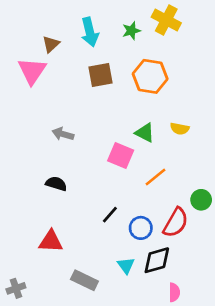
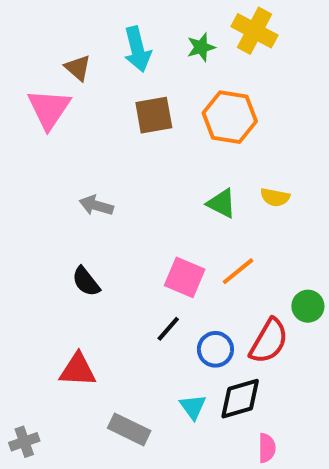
brown triangle: (51, 44) -> (78, 68), turned -36
pink square: (121, 156) -> (185, 277), moved
black semicircle: (56, 184) -> (86, 282), turned -145

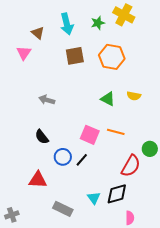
pink triangle: (49, 109) -> (24, 53), size x0.7
orange line: (238, 271) -> (116, 132), turned 54
blue circle: (215, 349) -> (63, 157), moved

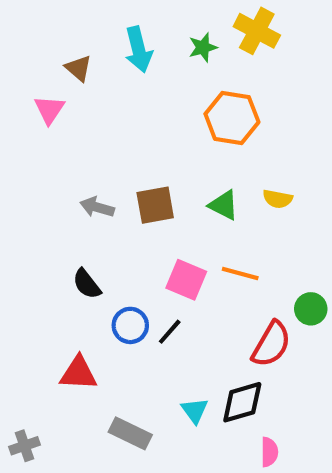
brown square: (75, 56) -> (155, 205), moved

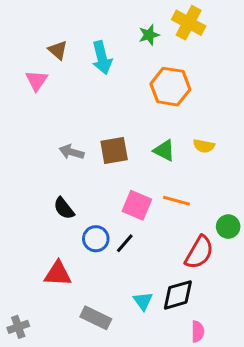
cyan arrow: (139, 50) -> (102, 58), moved

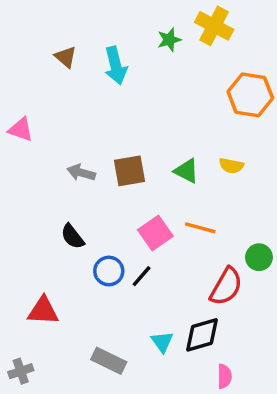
pink triangle: (36, 81) -> (21, 129), moved, turned -45
orange hexagon: (170, 87) -> (250, 95), moved
pink square: (137, 205) -> (155, 233), turned 32
red triangle: (58, 274) -> (43, 311), moved

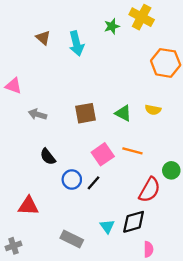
gray arrow: (81, 173) -> (38, 114), moved

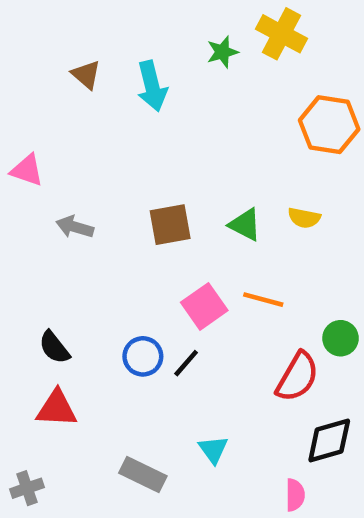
black semicircle: (48, 157) -> (54, 347), moved
black diamond: (134, 222) -> (329, 440), moved

